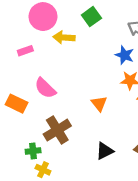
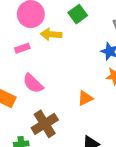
pink rectangle: (25, 51) -> (22, 48), moved
orange triangle: (99, 104) -> (85, 98), turned 42

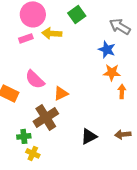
pink rectangle: (22, 48) -> (26, 38), moved
orange triangle: (85, 98) -> (61, 93), moved

